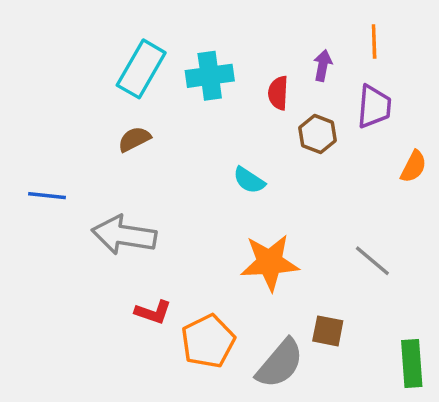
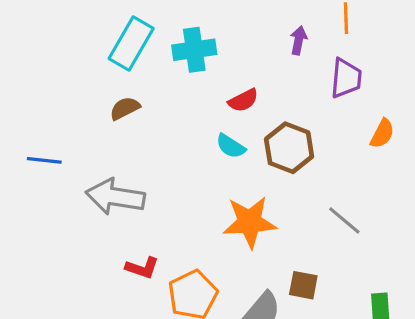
red semicircle: (278, 93) -> (243, 100), moved, turned -120
brown hexagon: (318, 134) -> (289, 148), moved, size x1.4

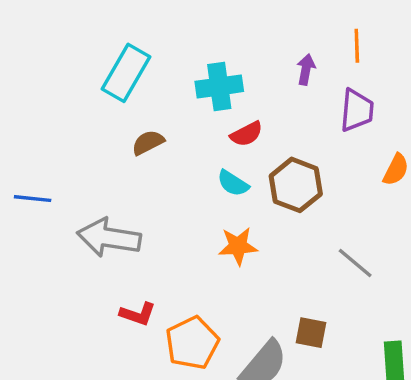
cyan cross: (194, 50) -> (219, 86), moved
brown semicircle: (125, 108) -> (148, 142), moved
orange star: (250, 222) -> (238, 246), moved, size x0.7

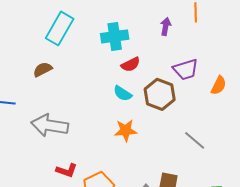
purple trapezoid: (357, 110) -> (186, 69), moved, turned 68
brown semicircle: (148, 142) -> (43, 69), moved

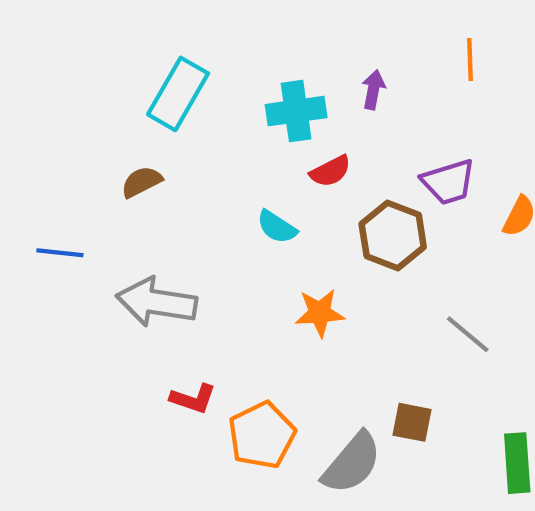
purple arrow: (166, 26) -> (373, 90), moved
cyan semicircle: (123, 93) -> (277, 227), moved

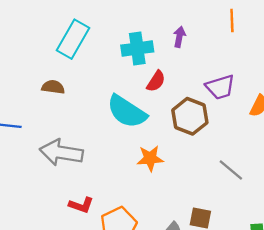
red semicircle: (330, 171) -> (156, 81), turned -30
brown semicircle: (142, 182) -> (53, 87), turned 35
cyan semicircle: (277, 227) -> (127, 112), size x1.8

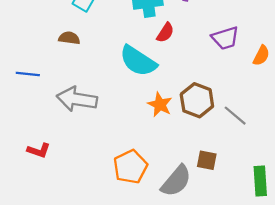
brown hexagon: (190, 116) -> (197, 100), moved
orange star: (150, 158) -> (160, 105), turned 30
red L-shape: (81, 205) -> (39, 150), moved

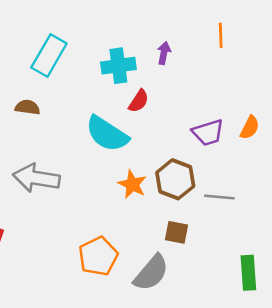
purple trapezoid: (225, 38) -> (208, 133), moved
gray line: (235, 116) -> (219, 197), turned -35
brown square: (207, 160) -> (176, 232), moved

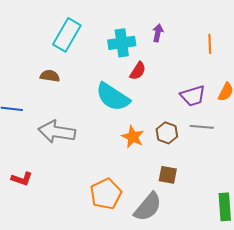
orange line: (221, 35) -> (210, 44), moved
brown hexagon: (175, 179) -> (167, 133), size x0.7
gray line: (219, 197) -> (202, 127), moved

